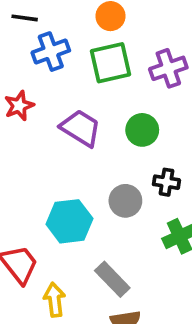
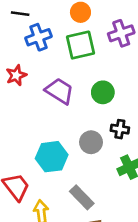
purple cross: (168, 68) -> (121, 33), moved

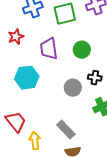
purple trapezoid: (59, 91) -> (49, 49), turned -130
cyan hexagon: (52, 157) -> (27, 78), moved

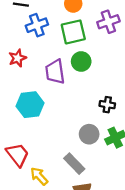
green circle: (82, 50) -> (81, 61), moved
gray circle: (73, 88) -> (89, 134), moved
yellow arrow: (35, 141) -> (39, 176), turned -36

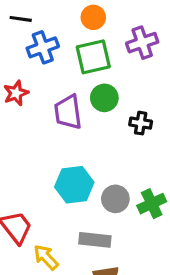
cyan hexagon: (30, 105) -> (74, 185), moved
black cross: (107, 105) -> (141, 123), moved
gray rectangle: (74, 164) -> (95, 240), turned -40

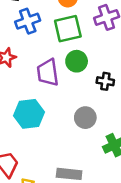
cyan hexagon: (74, 185) -> (29, 114), moved
gray circle: (115, 199) -> (85, 118), moved

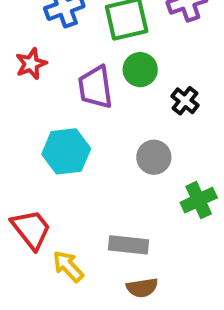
black cross: (105, 81) -> (185, 101), turned 30

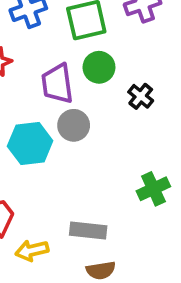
gray circle: (154, 157) -> (74, 125), moved
yellow arrow: (68, 266) -> (32, 250), turned -60

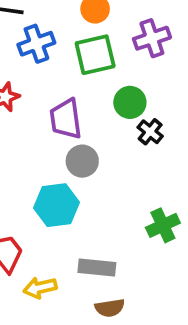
green circle: (99, 67) -> (130, 102), moved
cyan hexagon: (30, 143) -> (57, 205), moved

